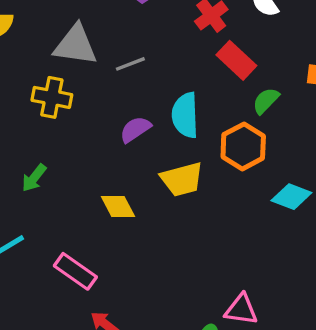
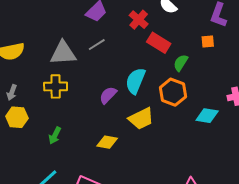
gray line: (130, 64) -> (97, 45), moved
cyan semicircle: (185, 115) -> (135, 81), turned 36
yellow diamond: (118, 207) -> (107, 142), turned -40

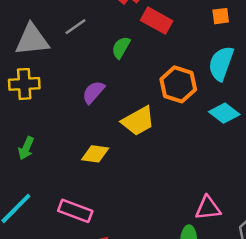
green semicircle: (181, 63) -> (121, 47), moved
cyan semicircle: (135, 81) -> (221, 63), moved
cyan diamond: (207, 116) -> (224, 113), turned 30

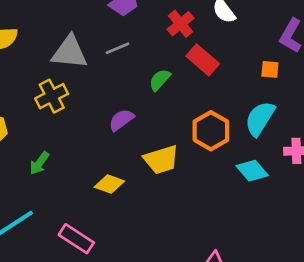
yellow cross: (24, 84) -> (52, 96), turned -36

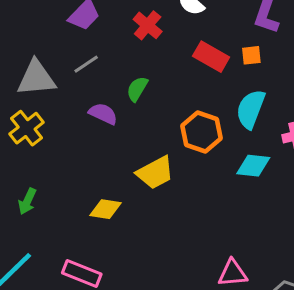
red rectangle: (203, 60) -> (211, 57), moved
purple semicircle: (121, 120) -> (103, 114), moved, turned 72
cyan diamond: (252, 171) -> (253, 166), turned -32

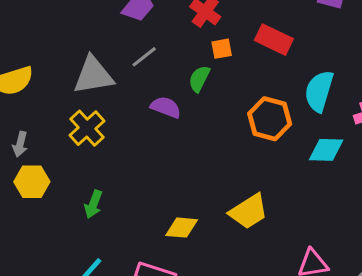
orange square: (251, 55) -> (222, 49), moved
yellow trapezoid: (155, 173) -> (249, 211), moved
yellow diamond: (105, 209) -> (182, 228), moved

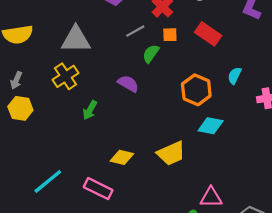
gray line: (144, 57) -> (135, 31), moved
cyan semicircle: (319, 91) -> (235, 76), size x0.6
purple semicircle: (166, 107) -> (128, 84), moved
cyan diamond: (326, 150) -> (211, 126), moved
green arrow: (93, 204) -> (90, 110), moved

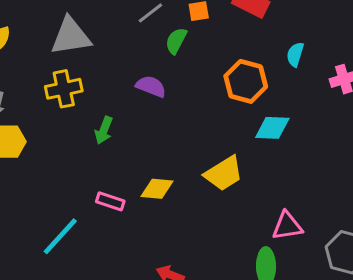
yellow cross: (66, 76) -> (64, 89), turned 30
pink rectangle: (98, 189) -> (110, 201), moved, size x0.7

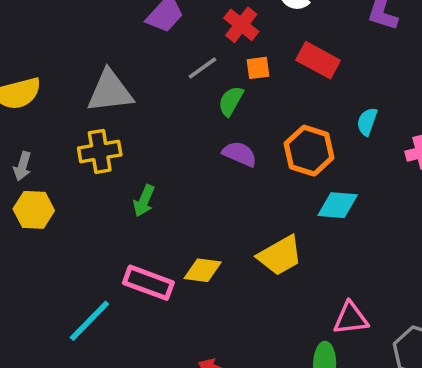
purple semicircle: (151, 86) -> (240, 154), moved
pink rectangle: (110, 201) -> (148, 283), size x1.5

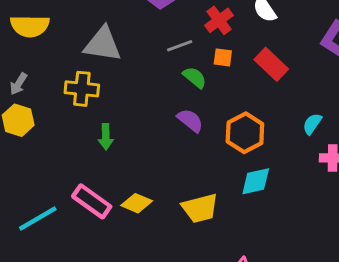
green semicircle: (231, 101) -> (195, 77), turned 85
cyan semicircle: (367, 122) -> (312, 124), moved
green arrow: (144, 201) -> (106, 137), turned -40
cyan diamond: (338, 205) -> (256, 181), turned -32

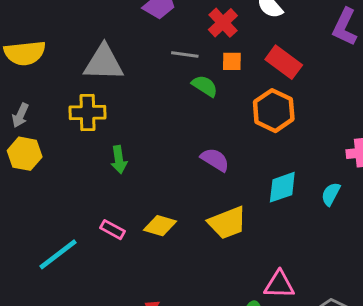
gray line: (180, 46) -> (185, 54), turned 35
purple semicircle: (190, 120) -> (215, 160), moved
cyan semicircle: (312, 124) -> (331, 194), moved
orange hexagon: (245, 133) -> (274, 111), moved
pink rectangle: (92, 201) -> (113, 230), size x0.6

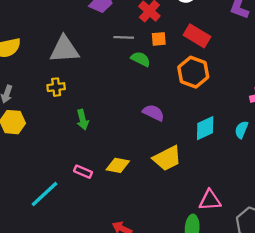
yellow cross: (88, 112) -> (56, 87), size x0.7

